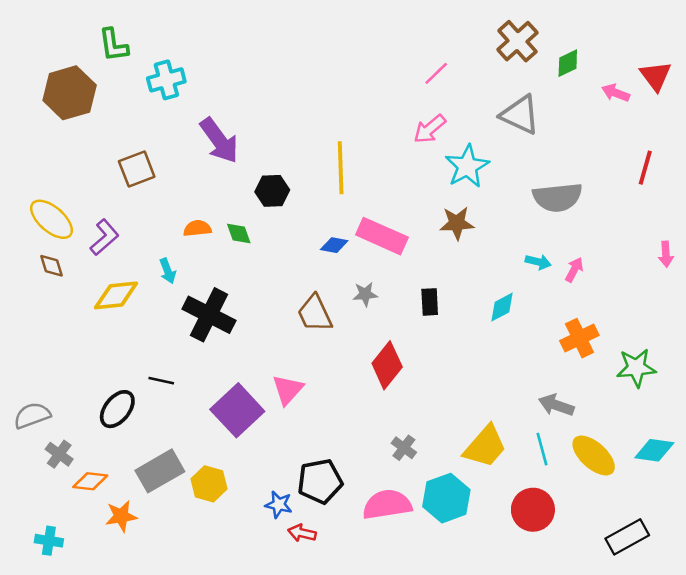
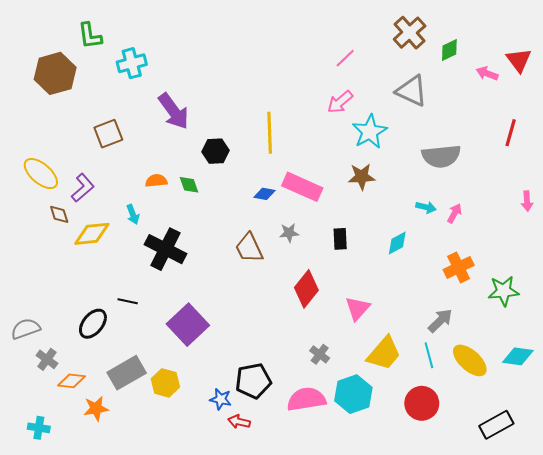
brown diamond: (51, 266) -> (59, 214), moved
pink triangle: (288, 390) -> (357, 308), moved
gray arrow: (556, 405) -> (440, 321), turned 116

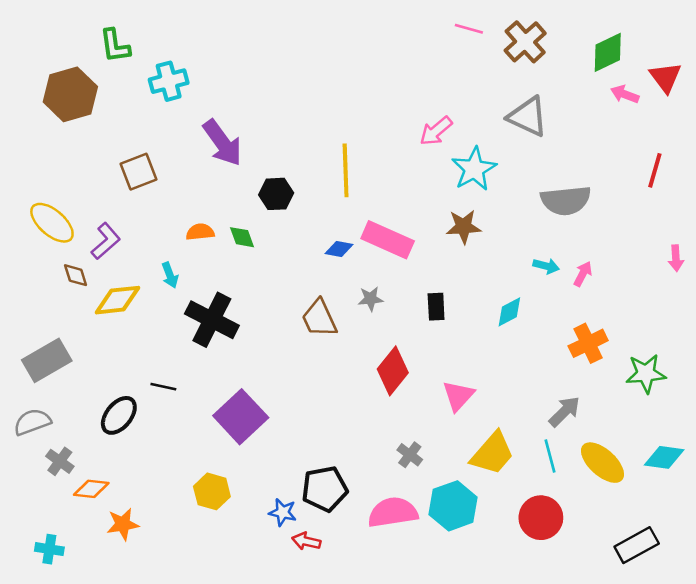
green diamond: (449, 50) -> (608, 52), moved, size x1.4
pink line: (345, 58) -> (469, 29), moved, turned 60
gray rectangle: (127, 373) -> (47, 360), moved

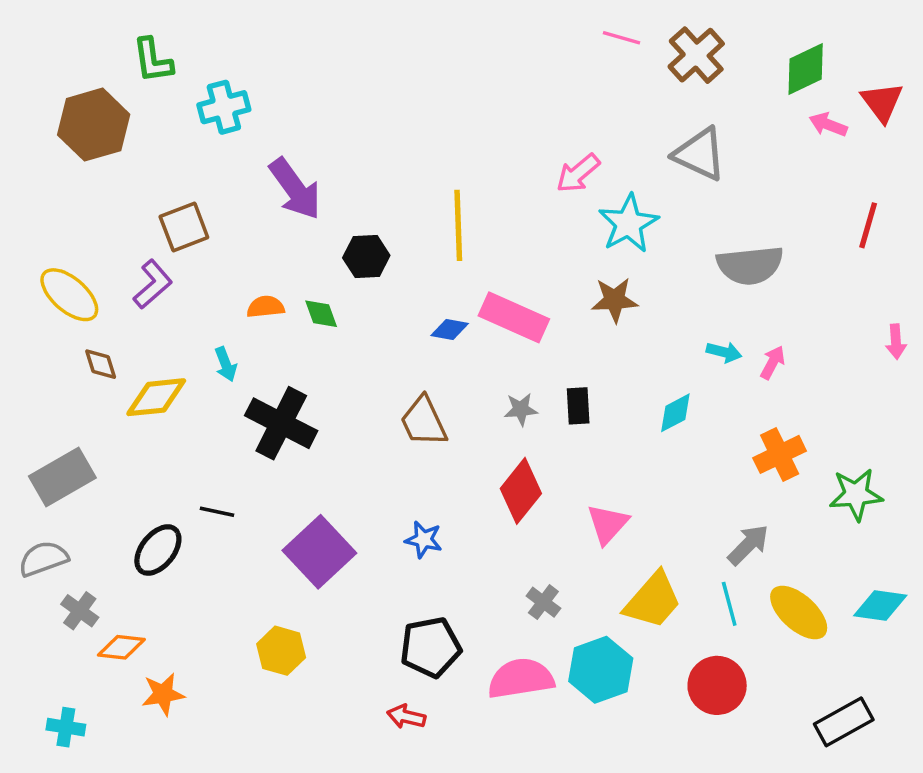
purple L-shape: (106, 241) -> (153, 284), moved
gray star: (370, 299) -> (521, 409), moved
blue star: (283, 512) -> (424, 540), moved

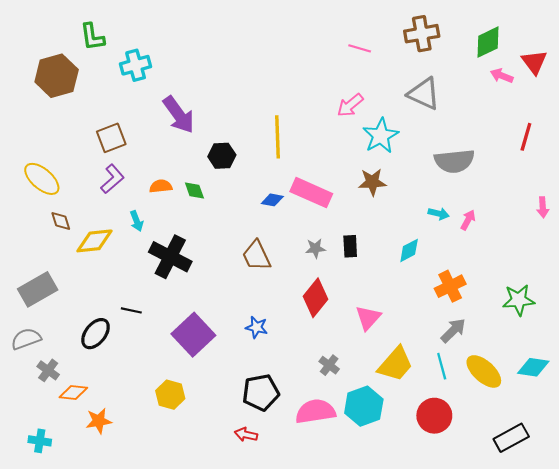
pink line: (622, 38) -> (360, 48), moved
brown cross: (696, 55) -> (422, 34), turned 32
purple L-shape: (153, 284) -> (112, 179), moved
orange cross: (780, 454) -> (450, 286), moved

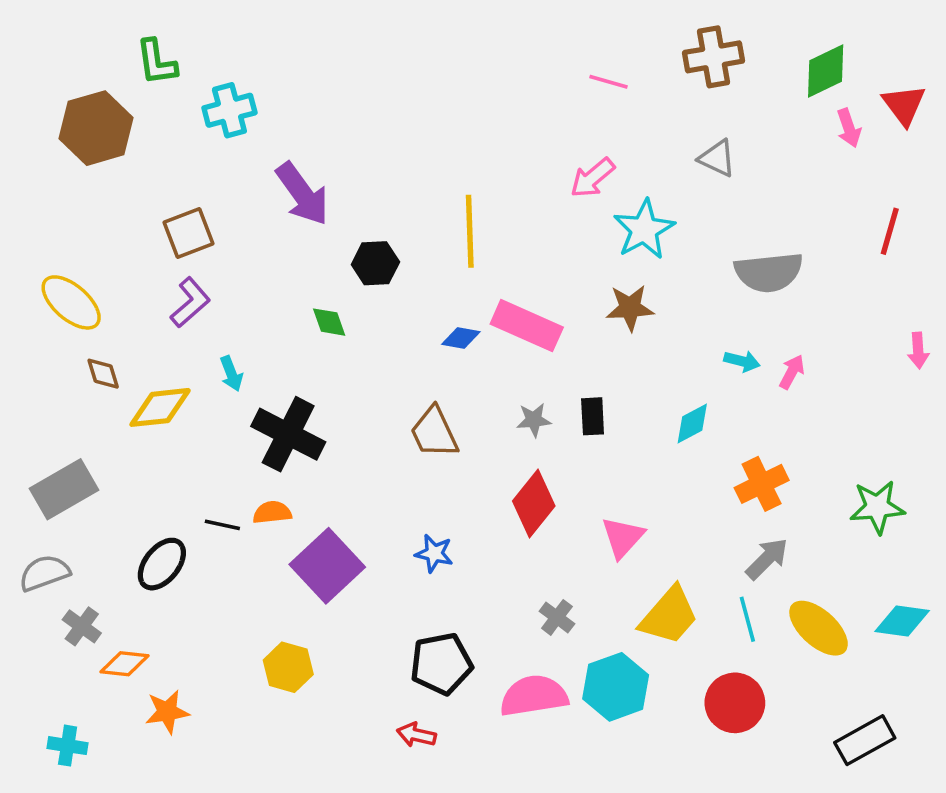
pink arrow: (502, 76) -> (849, 128), turned -130
gray triangle: (424, 94) -> (717, 158), size x0.7
orange semicircle: (161, 186) -> (272, 512), moved

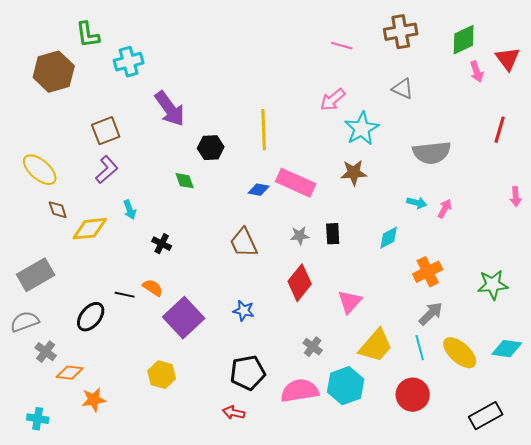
black cross: (288, 434) -> (162, 244), size x0.5
orange semicircle: (272, 512) -> (153, 288), turned 40

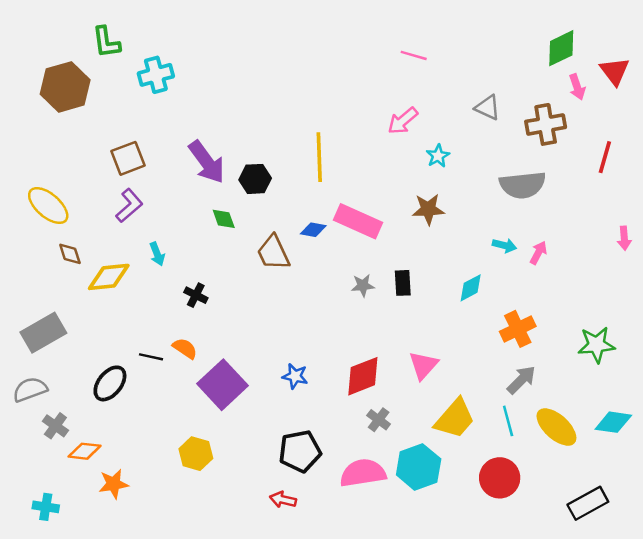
brown cross: (401, 32) -> (546, 124), moved
purple arrow: (170, 109) -> (207, 162), moved
cyan star: (362, 129) -> (438, 156), size x0.6
brown trapezoid: (244, 243) -> (273, 253), moved
red diamond: (300, 283) -> (363, 376), moved, turned 30

